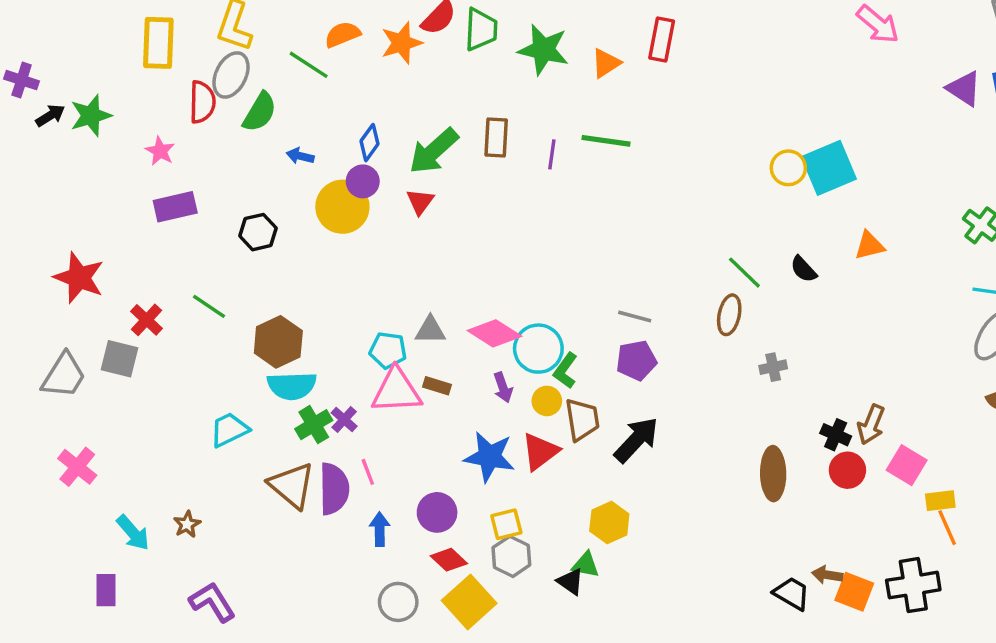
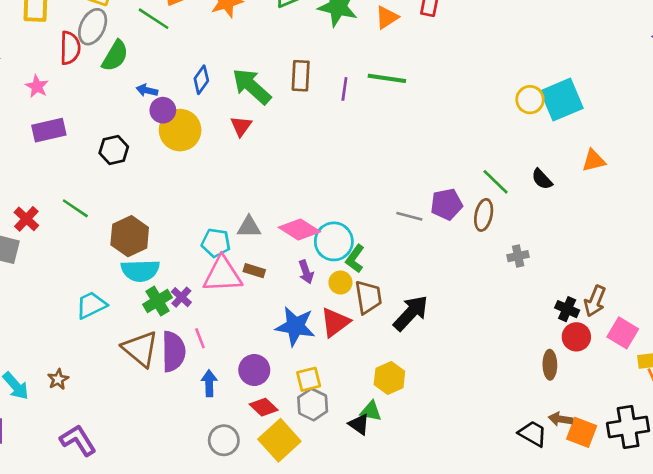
green arrow: (434, 151) -> (252, 86), turned 84
purple circle: (363, 181) -> (163, 110), moved
purple pentagon: (636, 360) -> (446, 204), moved
brown ellipse: (773, 474) -> (550, 365), moved, size x0.7

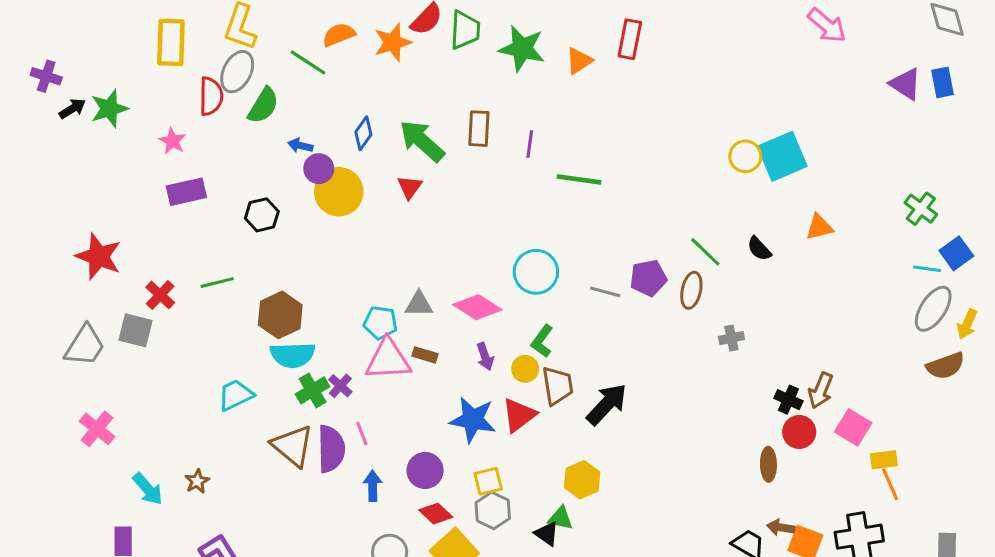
green line: (387, 78) -> (579, 179), moved
green line: (75, 208) -> (217, 283), turned -48
cyan circle: (334, 241) -> (536, 272), moved

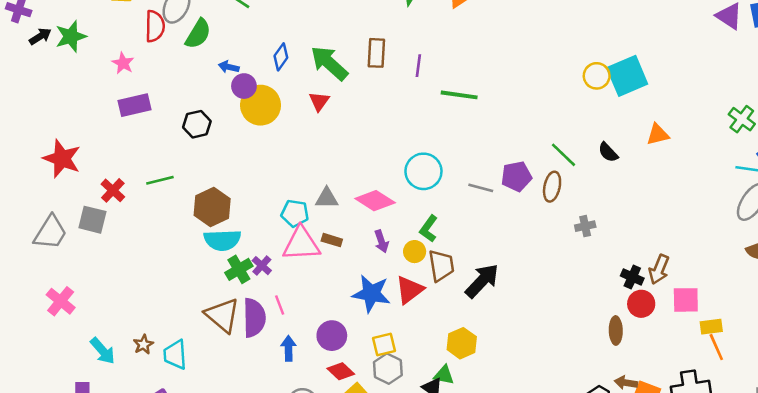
cyan trapezoid: (236, 395) -> (175, 355), moved, turned -68
pink square: (853, 427) -> (686, 300), turned -32

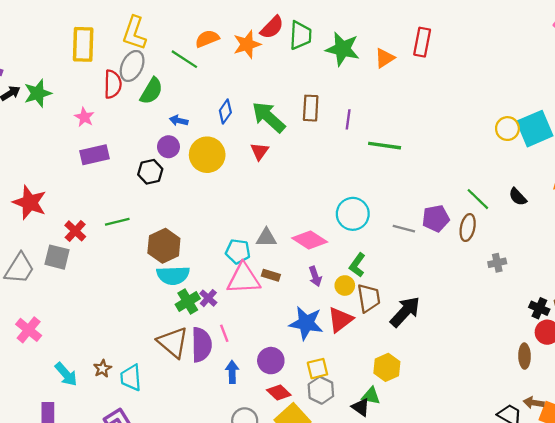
purple circle: (244, 86) -> (168, 147), moved

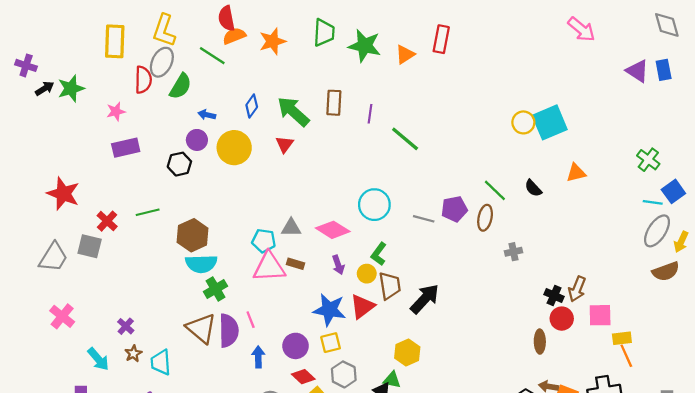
red semicircle: (272, 27) -> (226, 18), moved, turned 125
pink star: (84, 117) -> (116, 111), turned 30
green line: (385, 146) -> (405, 139), turned 32
purple cross: (208, 298) -> (126, 326), moved
yellow square: (317, 369) -> (331, 343), moved

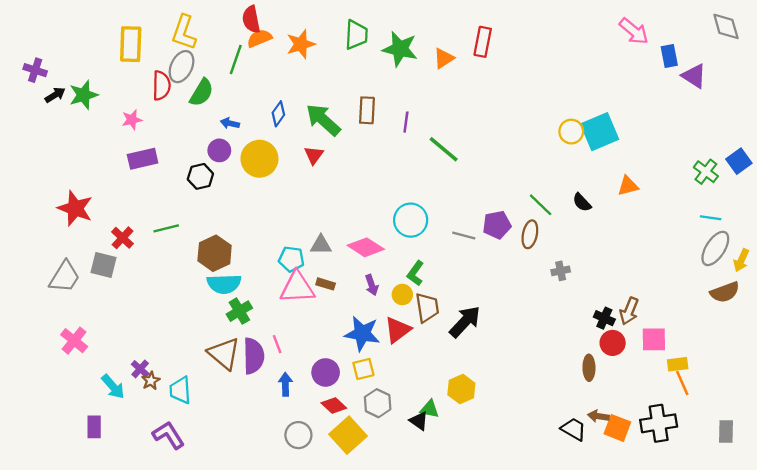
green line: (212, 56) -> (236, 60), turned 76
blue rectangle: (664, 70) -> (669, 56), moved
blue square: (673, 191) -> (739, 161), moved
purple cross: (126, 326) -> (140, 369), moved
yellow hexagon: (407, 352) -> (461, 389), moved

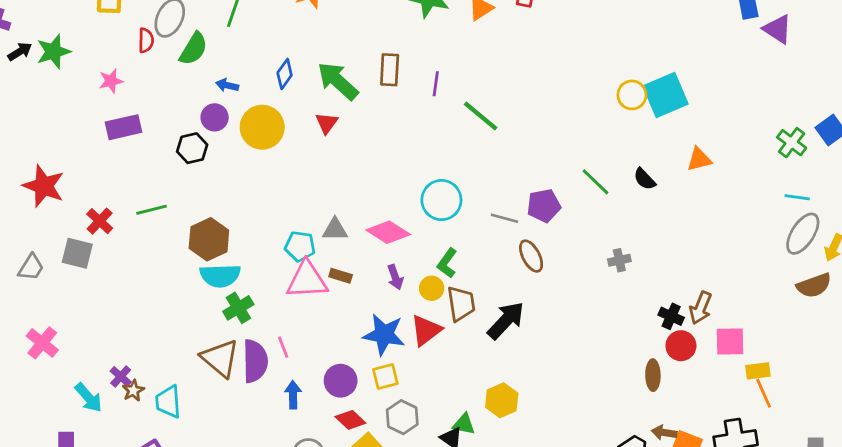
red semicircle: (161, 85) -> (146, 40), size x0.7
brown ellipse: (530, 234) -> (531, 256), moved, turned -40
gray trapezoid: (65, 277) -> (31, 267), size x0.7

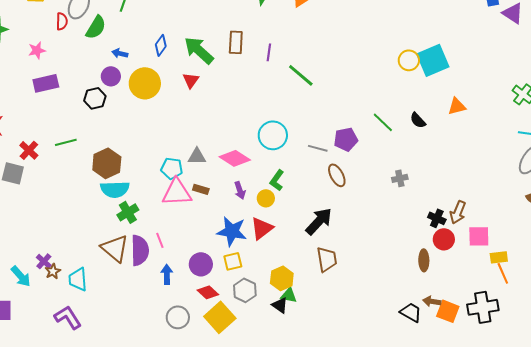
brown trapezoid: (461, 304) -> (327, 259), moved
yellow hexagon: (502, 400) -> (282, 278), moved

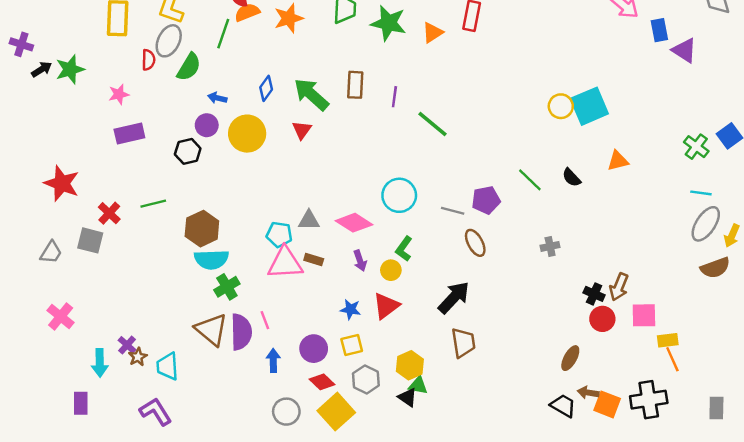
blue star: (232, 231) -> (350, 309), size x0.6
brown ellipse: (424, 260) -> (570, 358), moved, turned 30
cyan arrow: (21, 276) -> (100, 363), turned 40

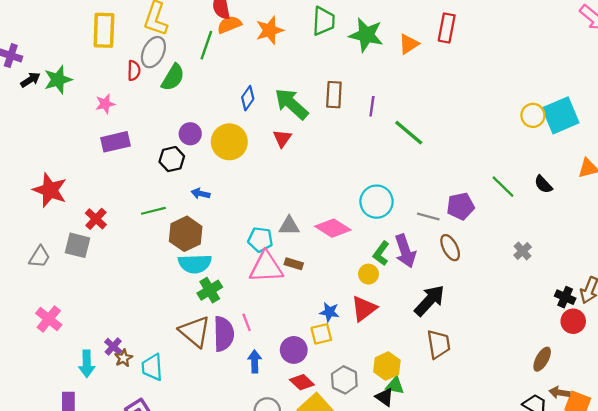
blue arrow: (217, 98) -> (201, 194), moved
green line: (153, 204) -> (153, 211), moved
gray cross: (550, 246) -> (523, 251), turned -30
purple arrow: (360, 261) -> (405, 251), moved, size x1.6
yellow square: (352, 345) -> (321, 334), moved

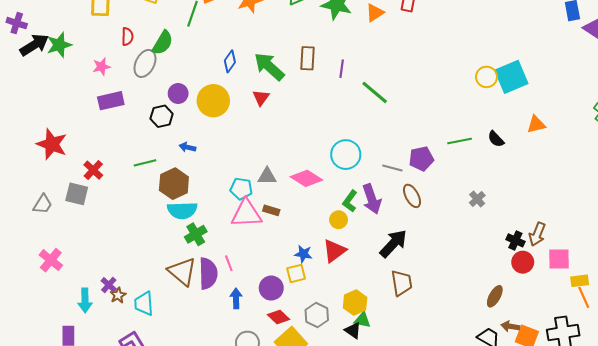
gray ellipse: (153, 52) -> (145, 63), moved
black arrow: (30, 80) -> (34, 45), size x1.6
green line: (503, 187) -> (460, 141), turned -55

